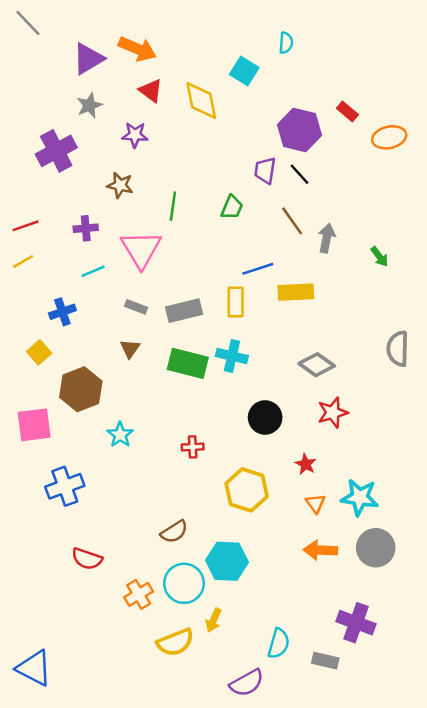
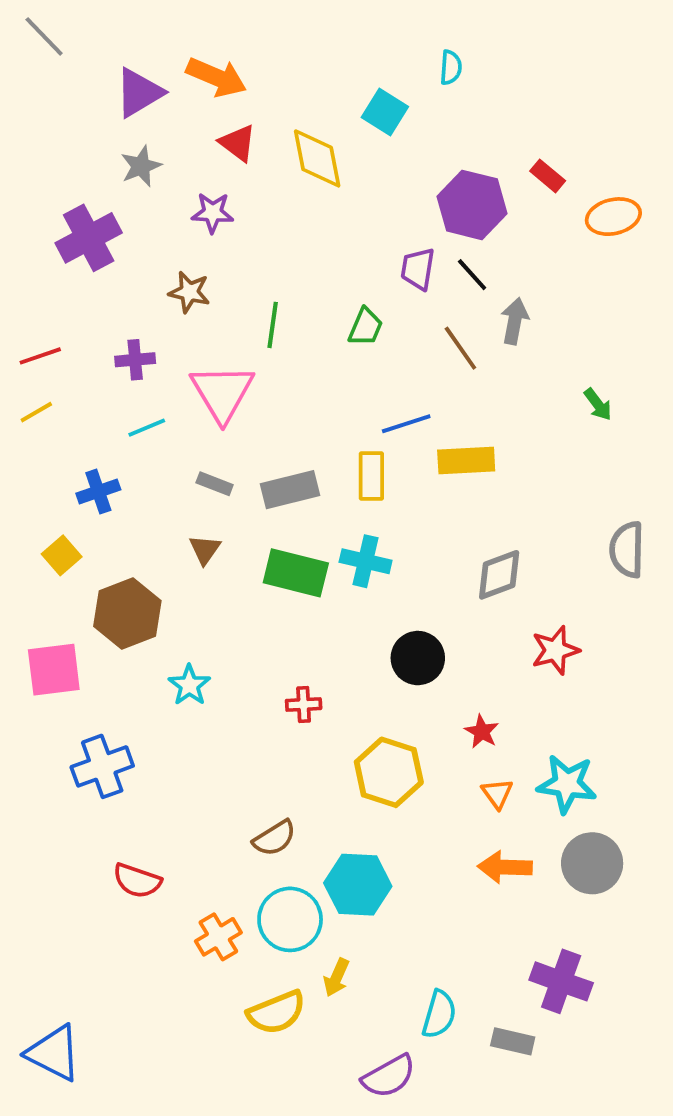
gray arrow: (327, 238) -> (515, 321), moved
gray diamond: (317, 365) -> (499, 575), turned -56
red star: (333, 413) -> (555, 650), moved

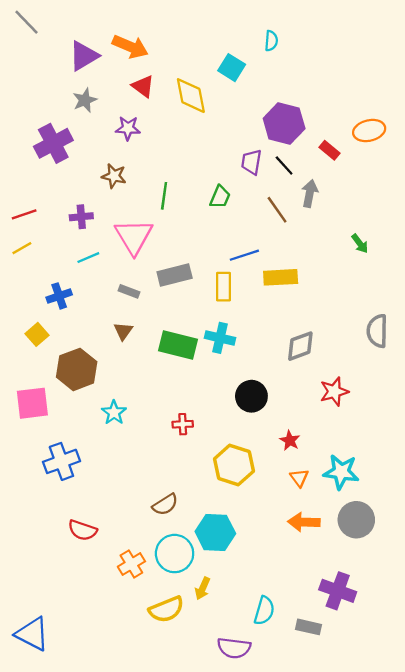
red rectangle: (548, 176) -> (330, 150), moved
gray rectangle: (290, 490) -> (175, 275), moved
purple semicircle: (389, 1076) -> (234, 648), turned 36

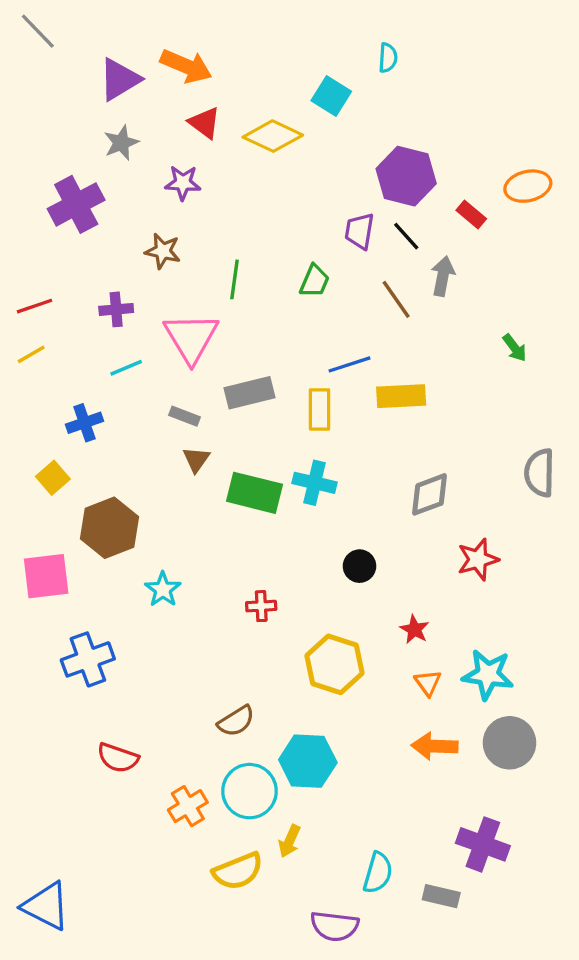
yellow diamond: (191, 96) -> (273, 136), turned -54
brown triangle: (123, 331) -> (196, 459), moved
black circle: (251, 396) -> (360, 566), size x0.7

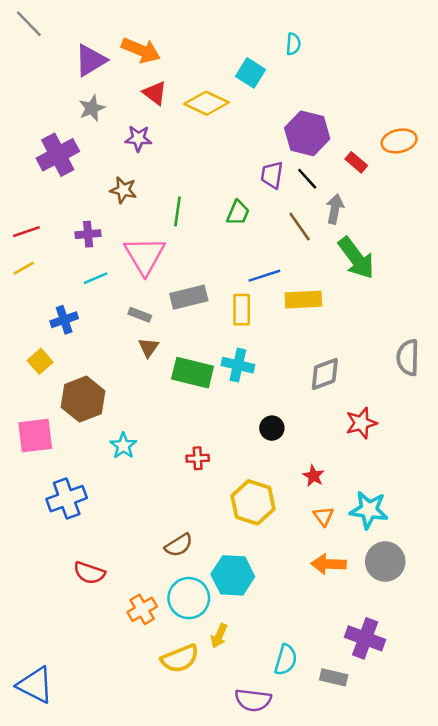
green arrow: (515, 348) -> (356, 258), moved, size x2.0

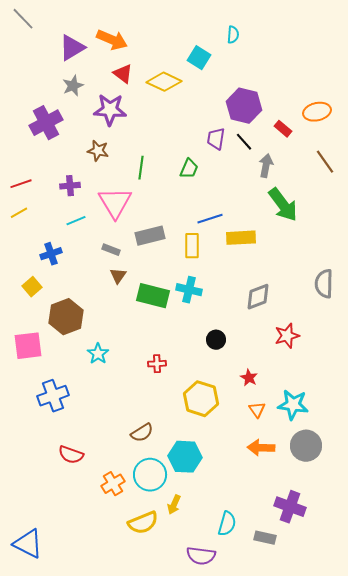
purple star: (138, 138) -> (110, 110), size x1.5
brown line: (300, 227) -> (325, 162), moved

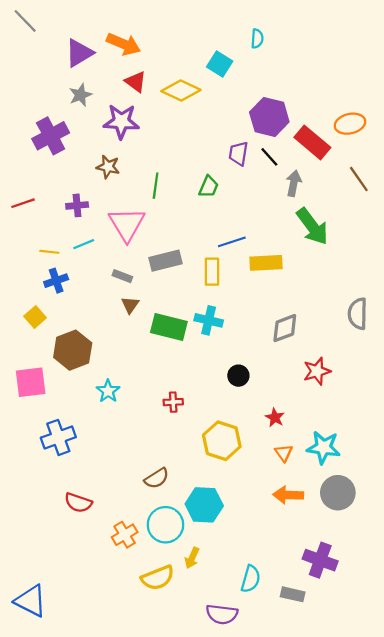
red rectangle: (283, 129) -> (312, 142), size x1.8
yellow line: (19, 213) -> (49, 252), moved, turned 36

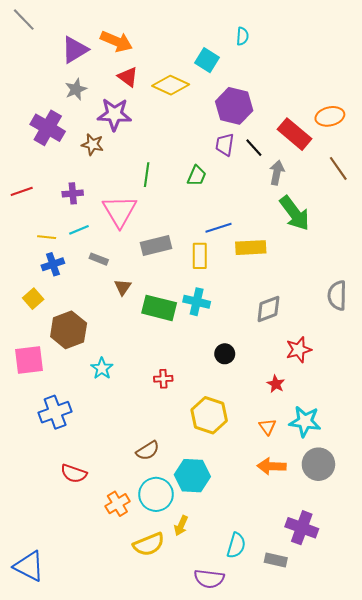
purple hexagon: (269, 117) -> (234, 106), moved
purple cross: (51, 136) -> (48, 128), turned -32
brown star: (108, 167) -> (92, 144), moved
gray rectangle: (122, 276) -> (99, 259), moved
red star: (275, 418) -> (276, 384), moved

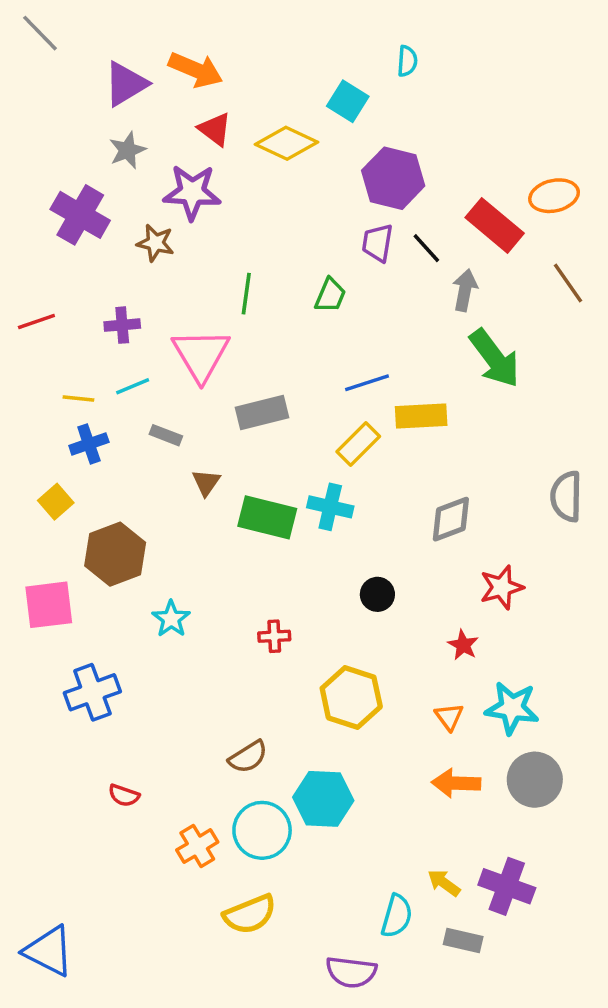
yellow rectangle: (200, 256) -> (358, 444), moved, turned 45
red semicircle: (74, 474) -> (124, 795), size x0.7
yellow arrow: (181, 526) -> (444, 883), moved, turned 102

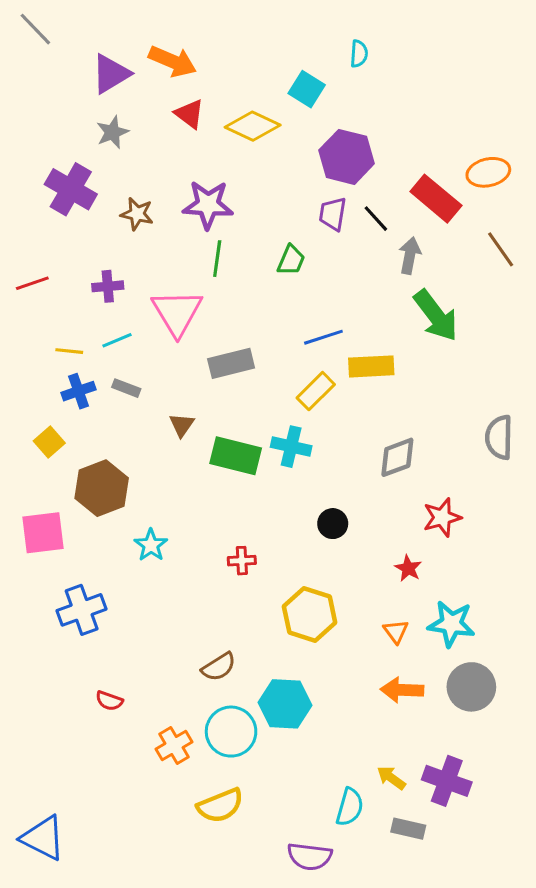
purple star: (192, 192) -> (208, 205), moved
gray rectangle: (166, 435) -> (126, 388), moved

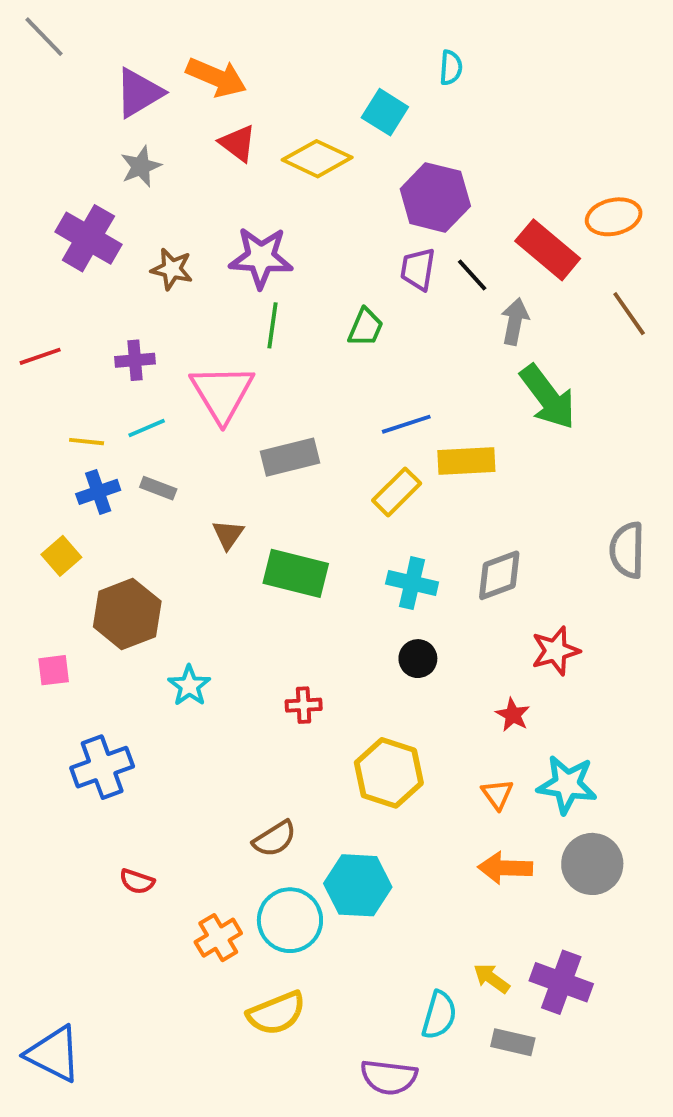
cyan cross: (291, 447) -> (412, 583), moved
pink square: (43, 533) -> (54, 670), size x0.6

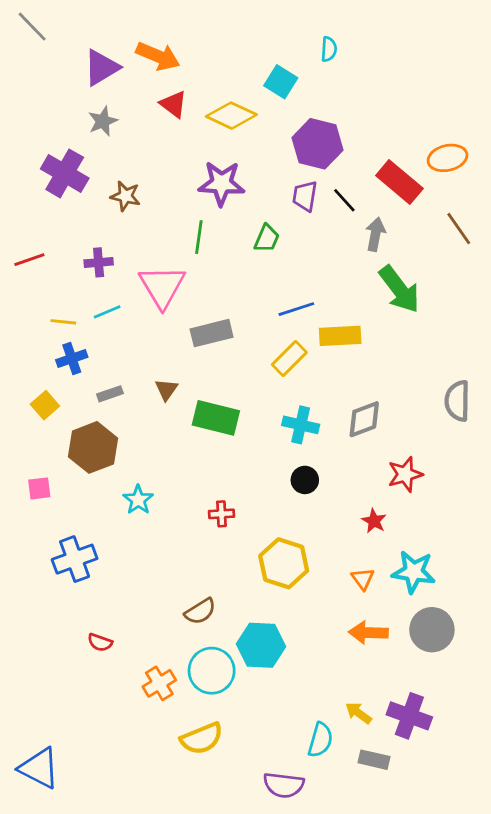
purple star: (261, 258) -> (221, 183), moved
gray rectangle: (158, 488) -> (110, 394), moved, turned -40

